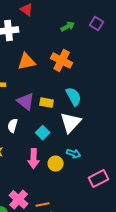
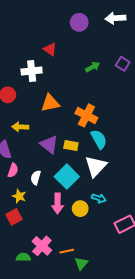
orange cross: (62, 61) -> (86, 115), moved
white semicircle: (13, 126) -> (36, 178), moved
cyan square: (43, 133) -> (67, 177), size x1.6

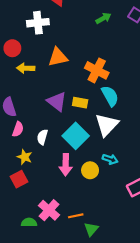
yellow arrow: (20, 127) -> (26, 68), moved

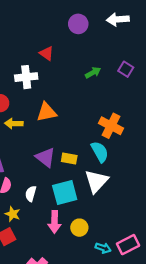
orange cross: (97, 70) -> (111, 126), moved
cyan square: (76, 136) -> (65, 193), turned 30
cyan arrow: (110, 159) -> (103, 248), moved

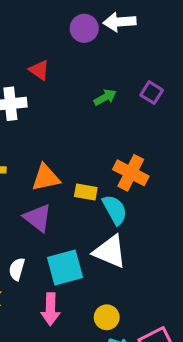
white arrow: (118, 19) -> (120, 22), moved
orange triangle: (47, 112) -> (46, 178), moved
yellow rectangle: (69, 159) -> (86, 192), moved
white triangle: (96, 181) -> (110, 251), turned -50
yellow circle: (79, 228) -> (107, 317), moved

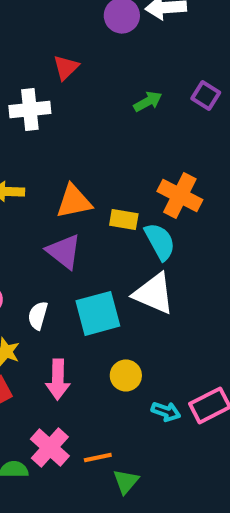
red triangle: (39, 70) -> (66, 68), turned 40
pink arrow: (51, 309) -> (58, 379), moved
yellow circle: (107, 317) -> (126, 375), moved

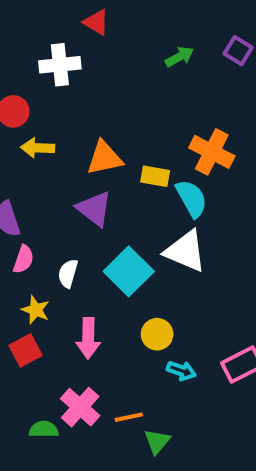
red triangle: (66, 68) -> (96, 22), turned -44
cyan square: (98, 313) -> (129, 271), turned -30
cyan arrow: (166, 411) -> (181, 371), moved

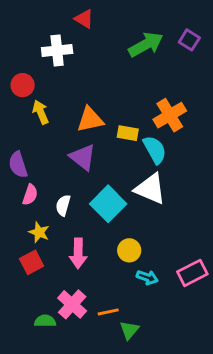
green arrow: (179, 57) -> (146, 45), size x1.6
yellow arrow: (38, 148) -> (41, 112), turned 65
orange cross: (212, 152) -> (170, 115), turned 32

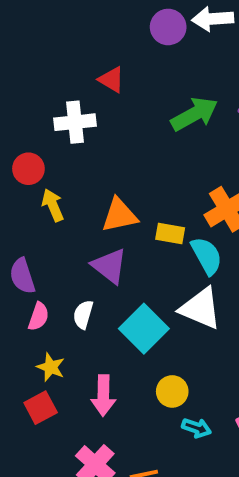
white semicircle: (63, 205) -> (83, 314), moved

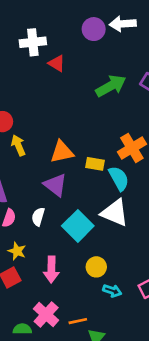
white cross: (75, 122) -> (33, 42), moved

